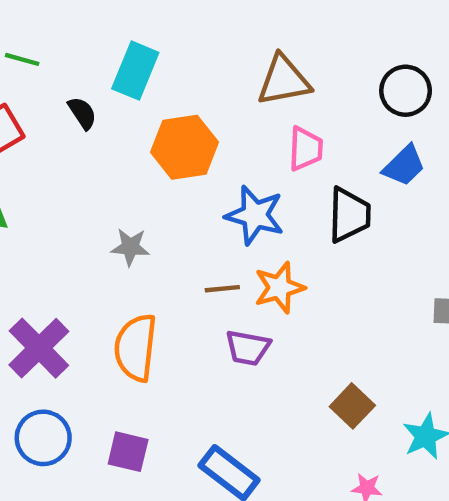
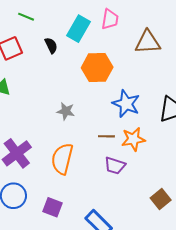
pink trapezoid: (306, 149) -> (110, 19), moved

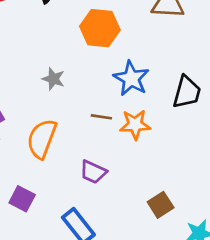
purple trapezoid: (115, 166) -> (93, 172), moved

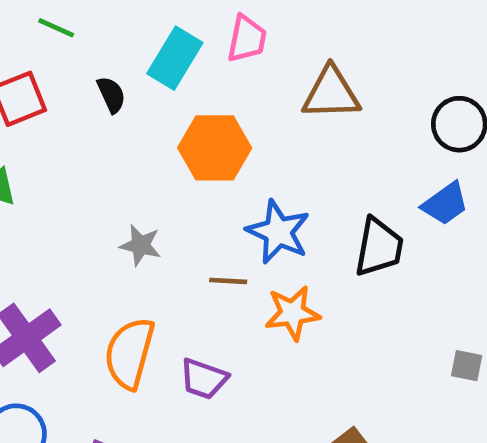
brown line: (101, 117) -> (228, 281), moved
purple trapezoid: (93, 172) -> (204, 379), moved

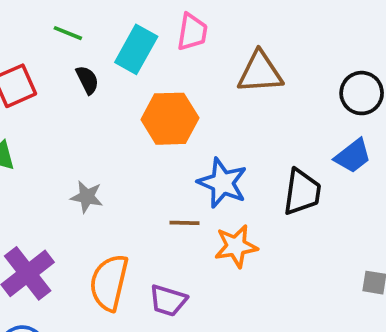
green line: (56, 28) -> (68, 33), moved
gray star: (140, 245) -> (87, 197), moved

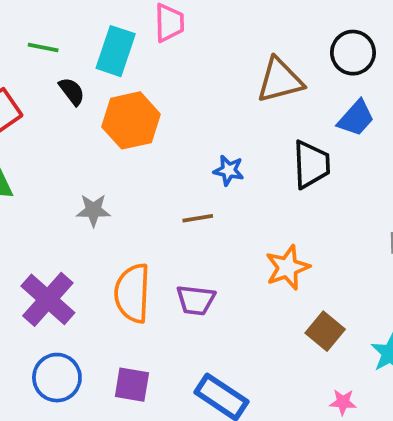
brown triangle: (260, 72) -> (280, 80), moved
orange hexagon: (170, 119) -> (131, 120), moved
blue star: (222, 183) -> (229, 170), size x0.6
orange star: (236, 246) -> (287, 267), moved

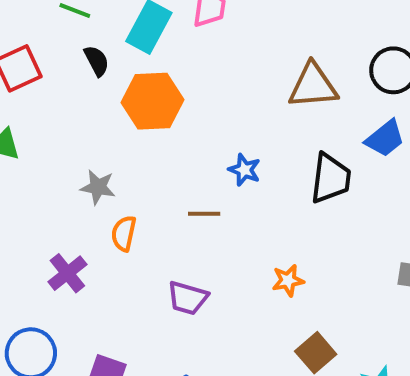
orange star: (287, 267) -> (288, 280), size x0.7
orange semicircle: (132, 293) -> (124, 233), moved, size x0.6
purple cross: (48, 299) -> (67, 273), moved, size x0.7

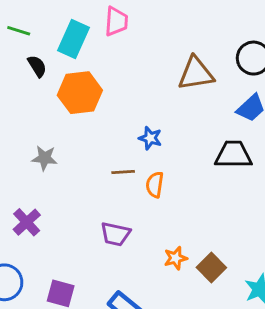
black trapezoid: (331, 178) -> (233, 155), moved, turned -93
orange semicircle: (124, 233) -> (155, 185), moved
orange star: (288, 280) -> (176, 258), moved

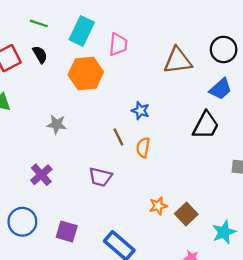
pink trapezoid: (116, 21) -> (118, 44), moved
black semicircle: (37, 66) -> (40, 55), moved
black trapezoid: (233, 155) -> (206, 125), turned 116
brown line: (123, 172) -> (118, 137), turned 66
purple trapezoid: (115, 234) -> (100, 177), moved

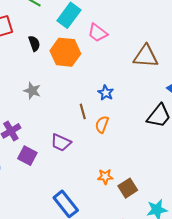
pink trapezoid: (118, 44) -> (98, 33), turned 110
black semicircle: (40, 55) -> (34, 43), moved
purple square: (67, 232) -> (27, 156), moved

